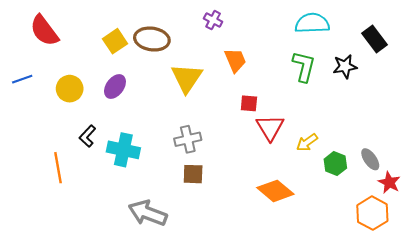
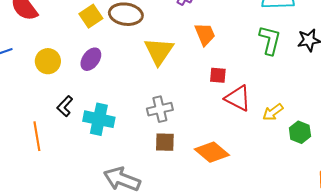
red triangle: (270, 128) -> (238, 98), turned -32
orange diamond: (275, 191) -> (212, 152), moved

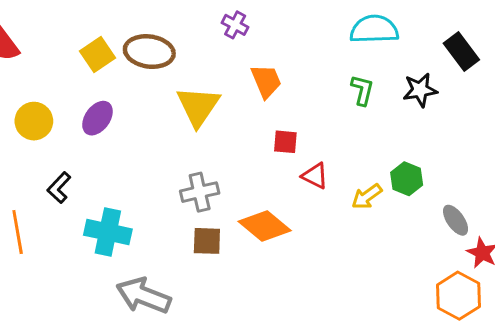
green L-shape: (270, 40) -> (362, 90), size x0.7
red triangle: (238, 98) -> (315, 176), size x0.7
cyan cross: (99, 119) -> (108, 232), moved
green hexagon: (300, 132) -> (407, 179), moved
orange diamond: (212, 152) -> (265, 226), moved

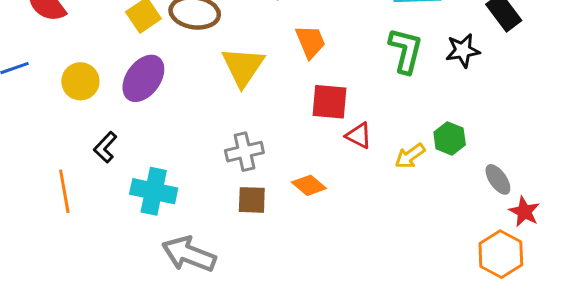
green L-shape: (362, 90) -> (406, 51), size x1.5
purple ellipse: (97, 118) -> (143, 78), size x1.4
red square: (285, 142) -> (329, 102), size x1.5
orange diamond: (265, 226) -> (309, 185), size x0.7

